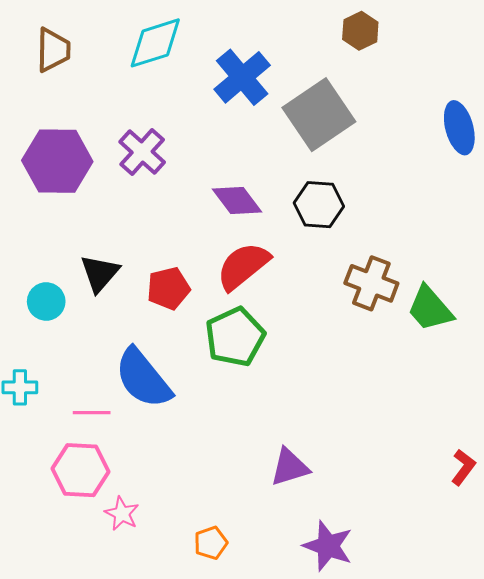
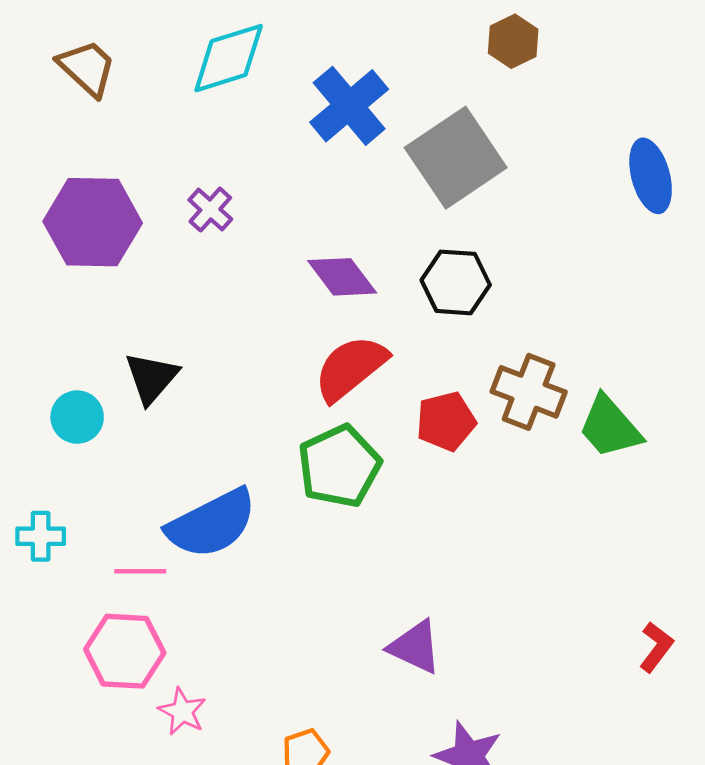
brown trapezoid: (53, 50) -> (87, 68), turned -48
purple cross: (142, 152) -> (210, 210), size x0.7
red pentagon: (168, 288) -> (446, 421), moved
blue semicircle: (143, 378) -> (212, 524), turned -78
purple triangle: (290, 467) -> (415, 647), turned 42

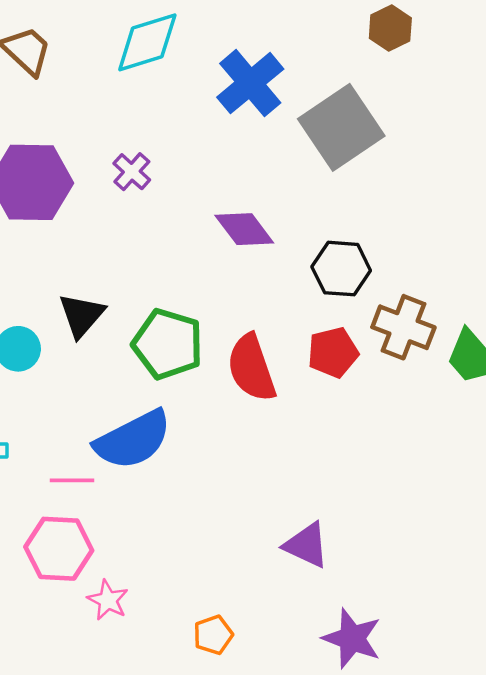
black hexagon: (456, 282) -> (341, 269), moved
red semicircle: (351, 368) -> (251, 368), moved, turned -70
green pentagon: (339, 466) -> (168, 344), moved, turned -30

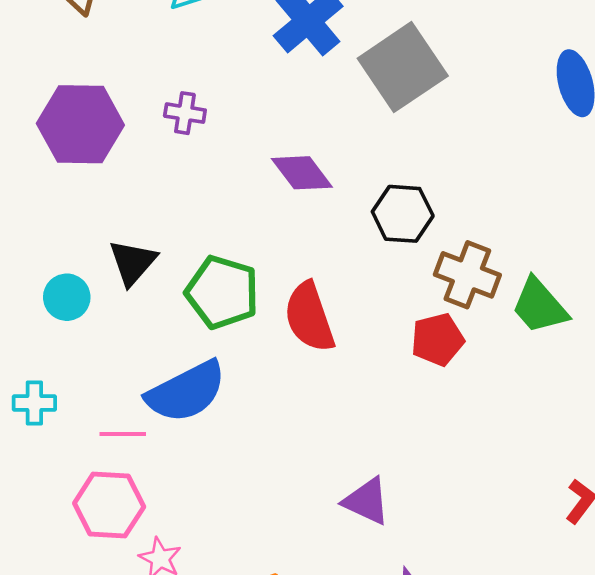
purple cross: (132, 172) -> (185, 113), turned -33
red pentagon: (333, 352) -> (437, 340), moved

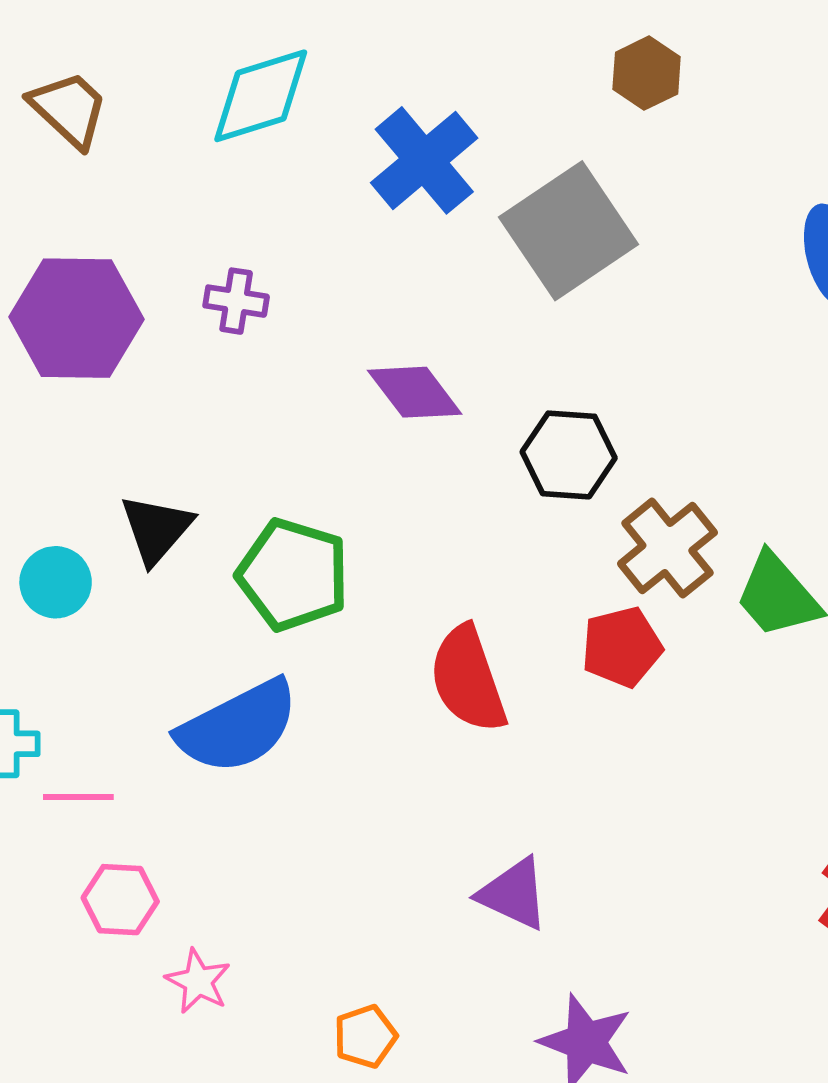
brown cross: (467, 275) -> (667, 548), turned 30
red semicircle: (309, 317) -> (468, 679), moved
pink line: (123, 434) -> (78, 797), moved
pink hexagon: (109, 505) -> (120, 900), size x0.7

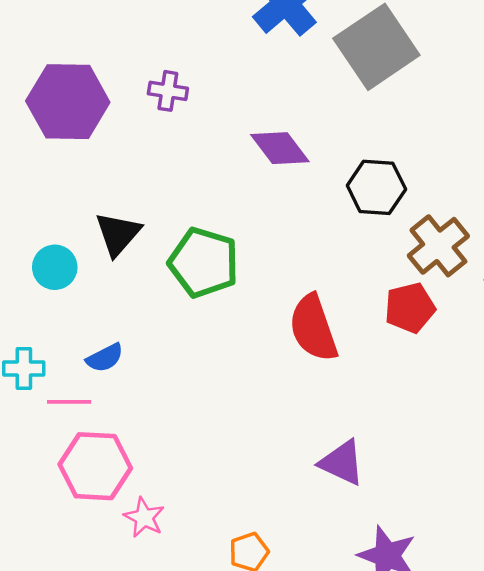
blue semicircle: (238, 727) -> (105, 358), moved, size x0.5
pink hexagon: (120, 900) -> (95, 466), size x1.5

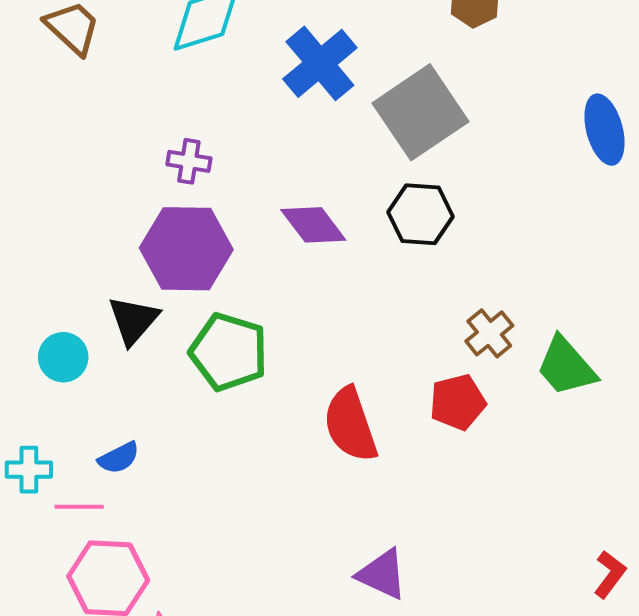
purple hexagon: (68, 102) -> (186, 249), moved
black hexagon: (376, 187) -> (421, 214), moved
brown cross: (438, 246) -> (489, 333), size x0.7

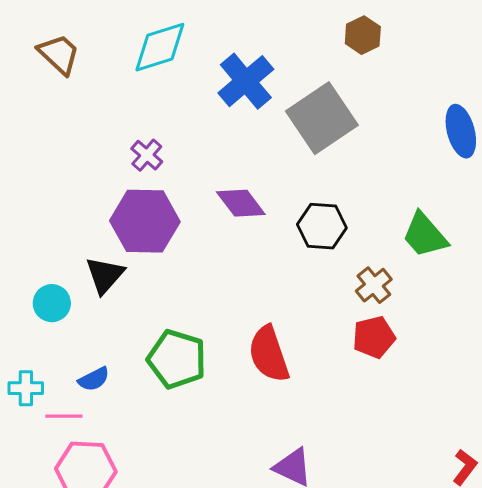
purple cross: (189, 161) -> (147, 155), turned 32
black hexagon: (421, 214) -> (322, 226), moved
green pentagon: (229, 352) -> (177, 359), moved
green trapezoid: (566, 366) -> (425, 235), moved
red pentagon: (458, 402) -> (374, 337), moved

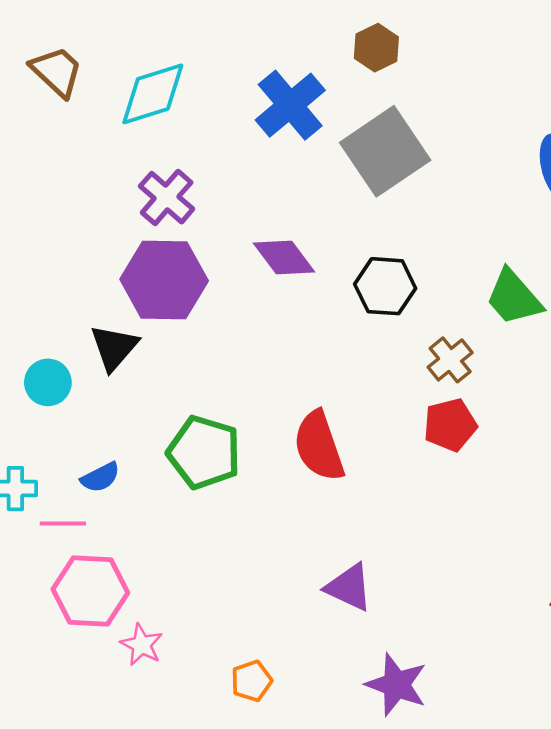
brown hexagon: (363, 35) -> (376, 48), moved
cyan diamond: (160, 47) -> (153, 94), moved
purple cross: (147, 155) -> (167, 198), size x1.4

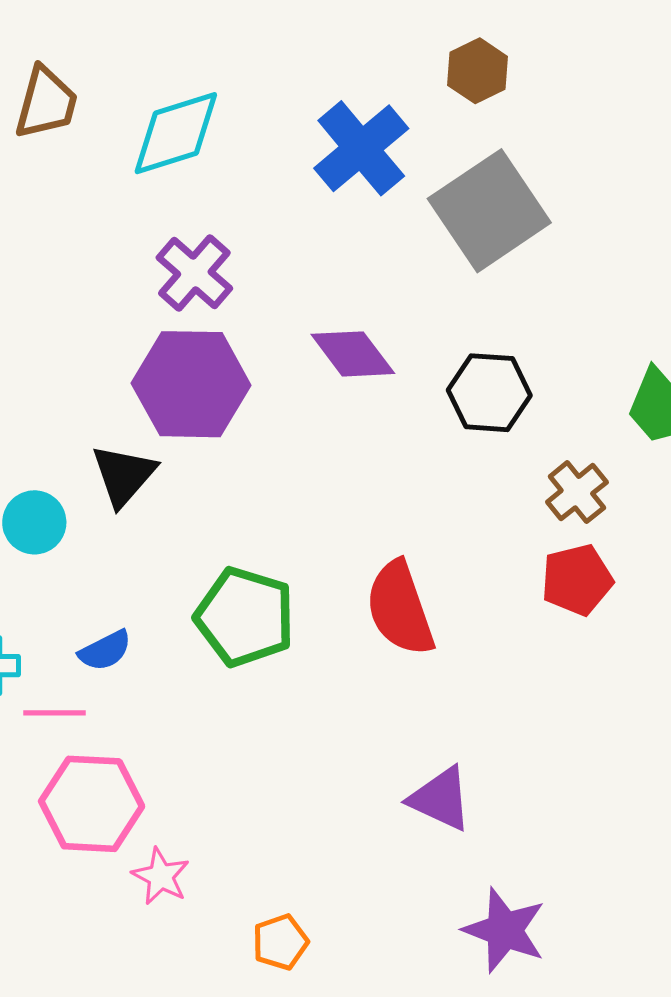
brown trapezoid: (57, 71) -> (46, 103), turned 62
orange pentagon: (251, 681) -> (280, 942), moved

